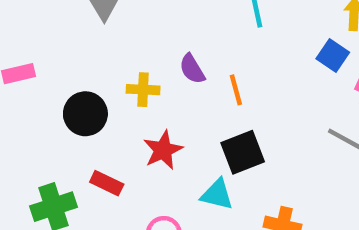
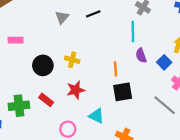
purple semicircle: (192, 69) -> (141, 56), moved
black square: (243, 152) -> (123, 92), moved

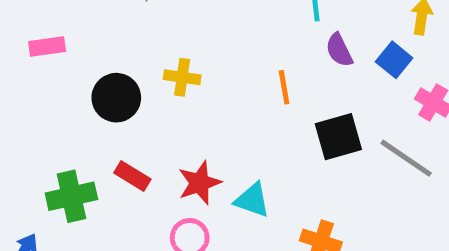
red star: (76, 90) -> (199, 183), moved
black square: (123, 92) -> (338, 137), moved

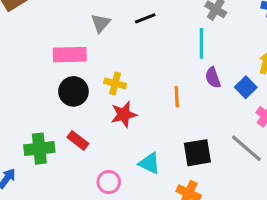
pink rectangle: (47, 46) -> (70, 55), moved, size x1.5
black square: (338, 137) -> (197, 153), moved
red star: (199, 183) -> (124, 114), moved

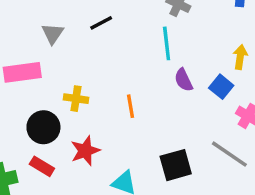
black circle: (73, 91) -> (43, 127), moved
orange line: (177, 97) -> (131, 106), moved
red star: (124, 114) -> (85, 151), moved

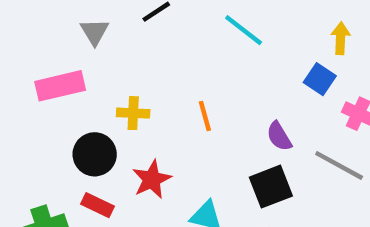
cyan line: (167, 43) -> (244, 30), turned -40
purple semicircle: (184, 80) -> (279, 136), moved

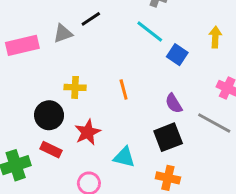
gray triangle: (95, 32) -> (63, 34), moved, turned 42
blue square: (320, 79) -> (177, 55), moved
pink rectangle: (60, 86) -> (22, 45), moved

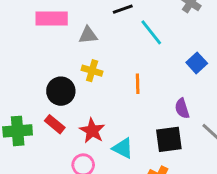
cyan line: (150, 31) -> (151, 32), moved
gray triangle: (63, 34) -> (88, 35), moved
red star: (88, 132) -> (92, 131), moved, turned -30

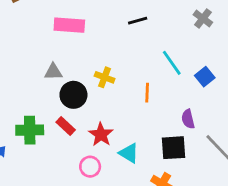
cyan line: (151, 32) -> (172, 63), moved
gray triangle: (88, 35) -> (53, 72), moved

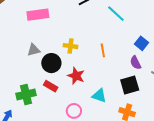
cyan line: (172, 63) -> (116, 14), moved
blue square: (205, 77) -> (141, 43), moved
red star: (101, 135) -> (76, 76), moved

